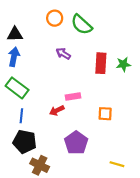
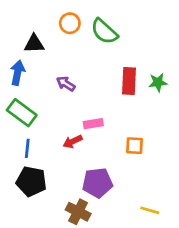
black triangle: (15, 34) -> (34, 44), moved
purple arrow: (63, 54) -> (66, 84), moved
purple pentagon: (76, 143) -> (97, 183), turned 30
brown cross: (40, 165) -> (78, 212), moved

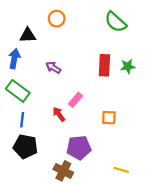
green semicircle: (104, 31) -> (116, 22), moved
pink rectangle: (93, 124) -> (76, 100), turned -40
red arrow: (73, 142) -> (59, 114), turned 80

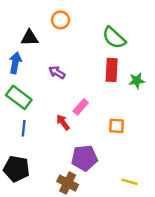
green semicircle: (116, 22) -> (114, 38), moved
green star: (128, 66) -> (137, 81), moved
black pentagon: (25, 146) -> (16, 169), moved

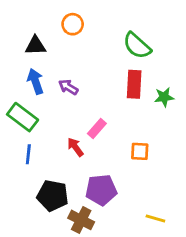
blue arrow: (15, 63) -> (35, 81), moved, turned -30
black pentagon: (16, 169) -> (53, 196), moved

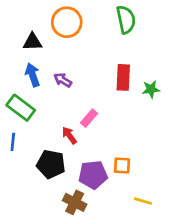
orange circle: (73, 24) -> (67, 22), size x1.5
green semicircle: (137, 46) -> (126, 20), moved, turned -144
orange square: (140, 151) -> (122, 166), moved
blue line: (28, 154) -> (13, 142), moved
black pentagon: (53, 196) -> (51, 164), moved

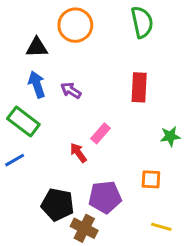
green star: (151, 89) -> (170, 136), moved
blue line: (13, 142) -> (15, 160), turned 54
black pentagon: (51, 164) -> (58, 205), moved
orange square: (122, 166) -> (151, 179), moved

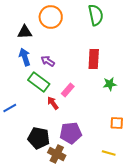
green rectangle: (23, 122) -> (39, 82), moved
green star: (170, 136) -> (110, 84), moved
orange square: (151, 179) -> (117, 123), moved

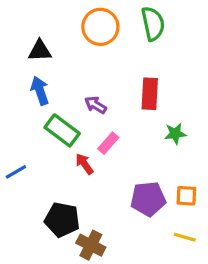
orange circle: (51, 17) -> (100, 27), moved
purple arrow: (48, 61) -> (96, 105), moved
purple pentagon: (71, 133) -> (148, 199), moved
yellow line: (109, 153) -> (185, 237), moved

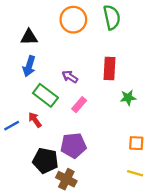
blue arrow: (40, 91) -> (29, 66), turned -144
red arrow: (84, 164) -> (35, 120), moved
purple pentagon: (148, 199) -> (73, 145), moved

